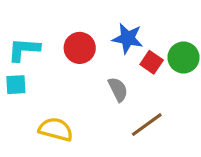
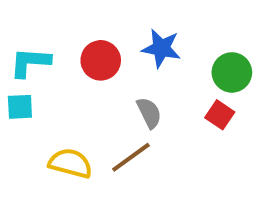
red square: (152, 62) -> (220, 115), moved
brown line: (147, 125) -> (131, 157), moved

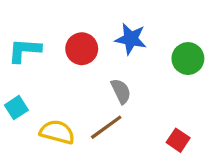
cyan square: (20, 107) -> (16, 108), moved, turned -30
red square: (220, 115) -> (178, 140), moved

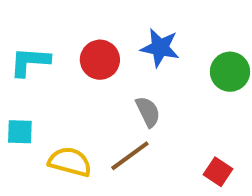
cyan square: (16, 108) -> (20, 132), turned 35

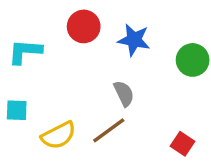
red circle: (100, 60) -> (84, 26), moved
yellow semicircle: (70, 162) -> (59, 135), turned 138

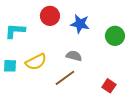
gray semicircle: (124, 93) -> (74, 56), turned -49
yellow semicircle: (59, 135) -> (36, 62), moved

